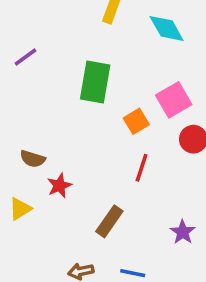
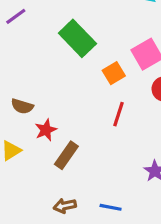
green rectangle: (95, 82) -> (77, 38), turned -54
brown rectangle: (109, 221) -> (66, 155), moved

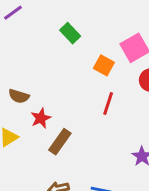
green rectangle: (77, 38) -> (70, 33), size x0.6
orange square: (114, 73) -> (104, 65), turned -30

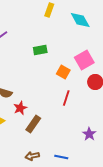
green rectangle: (70, 33) -> (40, 50), turned -56

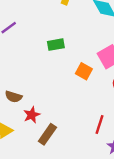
red line: (66, 98) -> (100, 125), moved

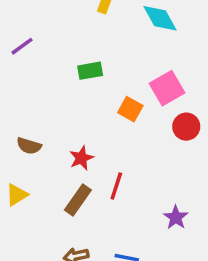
red star: (32, 115) -> (81, 158), moved
red line: (100, 125) -> (116, 186), moved

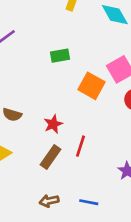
orange square: (130, 109) -> (92, 86), size x1.4

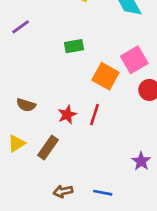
red line: (81, 146) -> (95, 115), moved
brown rectangle: (50, 157) -> (48, 147), moved

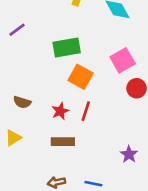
green rectangle: (74, 46) -> (67, 48), size x1.5
orange square: (106, 76) -> (81, 77), moved
brown rectangle: (48, 147) -> (63, 142), moved, turned 55

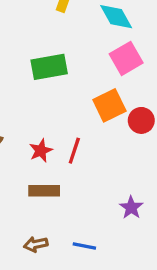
pink square: (123, 60) -> (126, 58), moved
orange square: (81, 77) -> (109, 105), moved, turned 35

